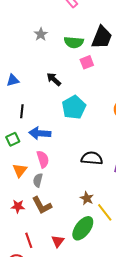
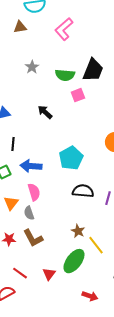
cyan pentagon: (74, 107) -> (71, 158), moved
gray semicircle: (38, 180) -> (29, 213), turned -32
red line: (29, 240) -> (20, 273), turned -35

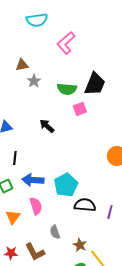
brown triangle: (20, 27) -> (22, 65), moved
cyan pentagon: (71, 158) -> (66, 185), moved
gray semicircle: (29, 213) -> (55, 232), moved

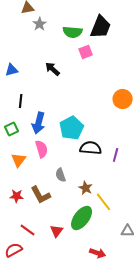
blue arrow: (33, 180) -> (39, 123), turned -80

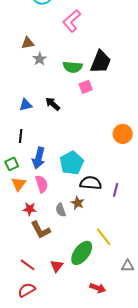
blue triangle: (12, 70) -> (26, 105), moved
orange triangle: (19, 160) -> (19, 184), moved
brown star: (86, 188) -> (78, 203), moved
red star: (17, 196) -> (30, 209), moved
red semicircle: (14, 250) -> (27, 290), moved

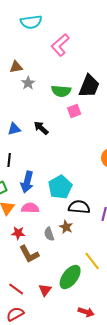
pink semicircle: (42, 184) -> (30, 208), turned -72

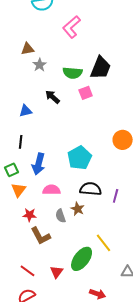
black arrow: (41, 128) -> (53, 97), moved
cyan pentagon: (60, 187) -> (80, 158), moved
pink semicircle: (30, 208) -> (52, 190), moved

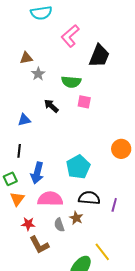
black trapezoid: (101, 68) -> (99, 56), moved
pink square: (86, 93) -> (84, 102), turned 32
pink semicircle: (52, 190) -> (50, 199), size x1.4

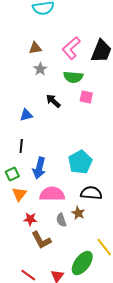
pink L-shape: (70, 36) -> (71, 48), moved
brown triangle: (26, 58) -> (35, 48), moved

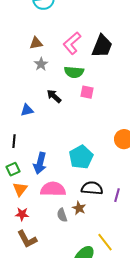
black line: (21, 146) -> (14, 141), moved
red star: (30, 219) -> (22, 214), moved
brown L-shape: (41, 240) -> (27, 239), moved

